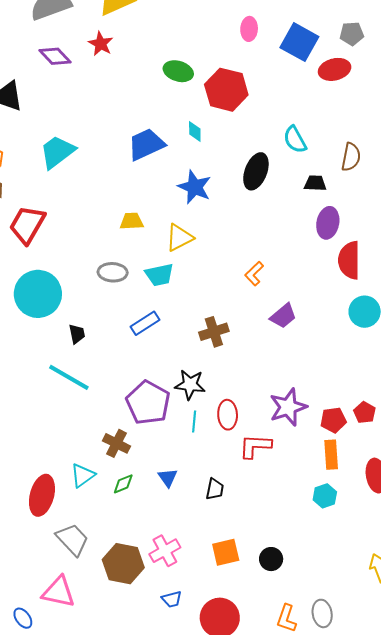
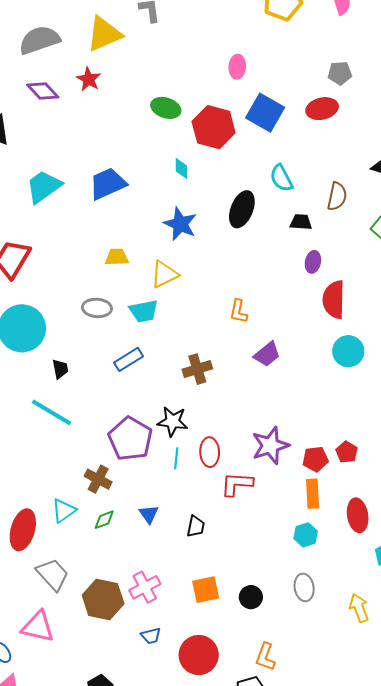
blue square: (299, 42) -> (265, 113), moved
blue trapezoid: (146, 144) -> (108, 184), moved
purple ellipse: (328, 223) -> (313, 262), size x0.7
orange L-shape: (254, 274) -> (238, 311), turned -35
gray ellipse: (322, 613) -> (304, 587), moved

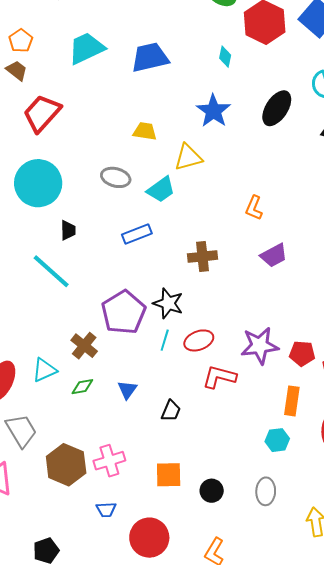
cyan trapezoid: (144, 311) -> (161, 190), turned -36
red ellipse: (210, 452) -> (199, 340), turned 60
red pentagon: (315, 459) -> (302, 354), moved

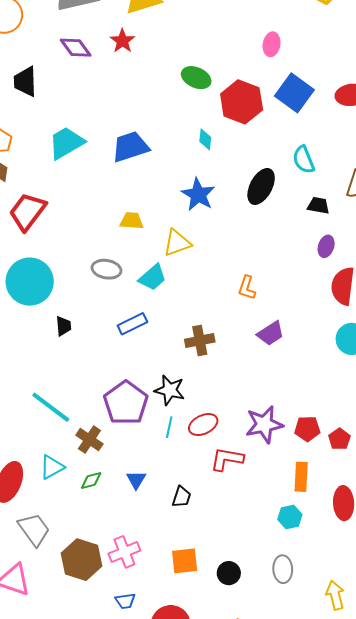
cyan line: (51, 271) -> (51, 407), moved

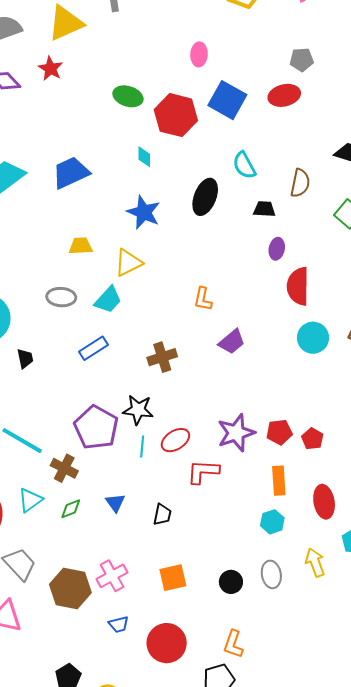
black circle: (229, 573) -> (231, 582), moved
yellow arrow: (335, 595) -> (315, 562), moved

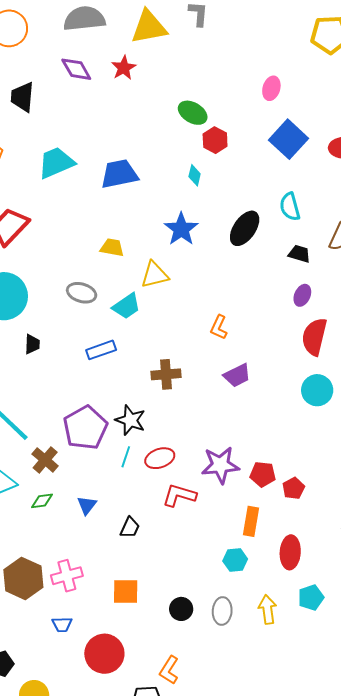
red hexagon: (176, 115) -> (215, 140), moved, size x0.6

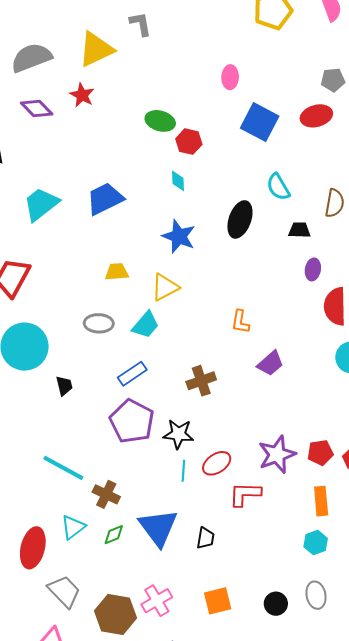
purple pentagon: (85, 428) -> (132, 421), moved
blue triangle: (87, 505) -> (158, 527), size x2.0

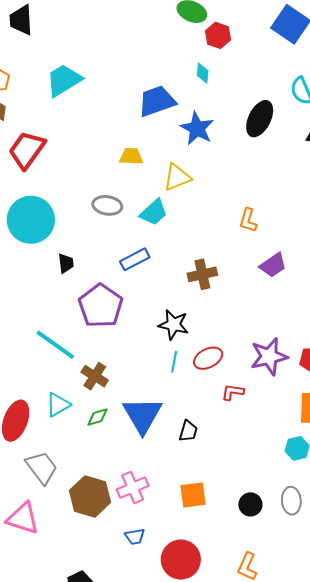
blue trapezoid: (105, 199) -> (157, 101), moved
purple pentagon: (132, 421) -> (101, 306), moved
red L-shape: (245, 494) -> (233, 392), size x0.7

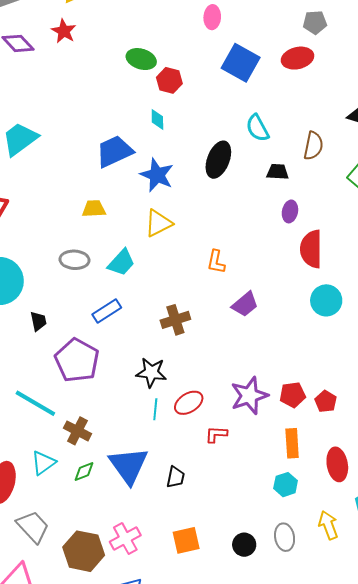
yellow triangle: (177, 177) -> (158, 223), moved

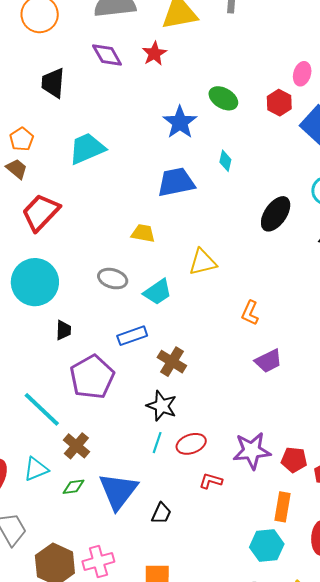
red hexagon: (169, 80) -> (279, 103), moved
blue star: (157, 175) -> (180, 122), moved
brown cross: (175, 320) -> (172, 362), moved, turned 36
cyan hexagon: (286, 485) -> (267, 546), size x1.4

